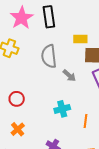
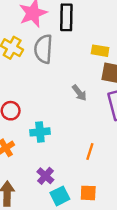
gray semicircle: (49, 56) -> (43, 49), moved
cyan cross: (62, 109) -> (40, 132), moved

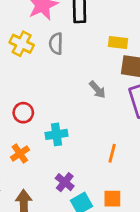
gray semicircle: (43, 49) -> (56, 44), size x0.7

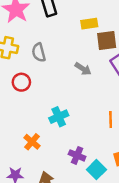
gray semicircle: (56, 44) -> (39, 52), moved
red circle: (23, 113) -> (21, 82), moved

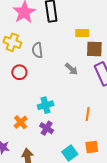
purple cross: (77, 155) -> (47, 128), moved

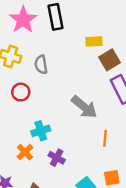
brown square: (94, 49) -> (109, 60), turned -30
gray arrow: (71, 69) -> (84, 107), moved, size x1.6
cyan cross: (46, 105) -> (41, 131), moved

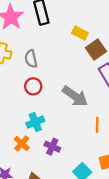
yellow rectangle: (94, 41) -> (80, 33), turned 35
red circle: (21, 92) -> (33, 86), moved

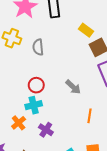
red circle: (33, 86) -> (36, 85), moved
gray arrow: (75, 96) -> (73, 87), size x0.7

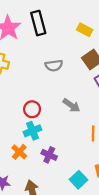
yellow rectangle: (86, 30) -> (85, 30), moved
gray semicircle: (38, 47) -> (54, 65), moved, turned -84

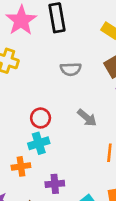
orange cross: (19, 152) -> (21, 166), turned 35
purple cross: (49, 155) -> (55, 184), moved, turned -35

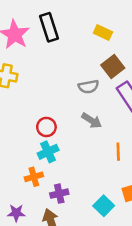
gray semicircle: (71, 69) -> (88, 87), moved
purple cross: (55, 184) -> (59, 194), moved

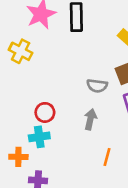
gray arrow: (92, 120) -> (90, 119), turned -126

